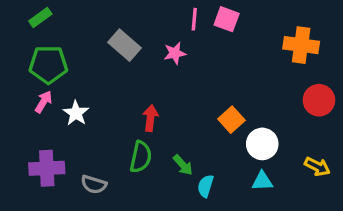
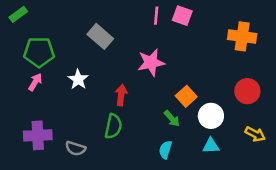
green rectangle: (40, 18) -> (18, 14), moved
pink star: (175, 53) -> (151, 62), moved, size x1.5
red circle: (319, 100) -> (247, 91), moved
white star: (76, 113) -> (78, 79), moved
green arrow: (183, 165) -> (172, 118), moved

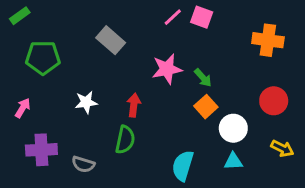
pink line: (156, 16) -> (173, 17), turned 42
white star: (78, 79) -> (86, 102), moved, turned 30
pink arrow: (35, 82) -> (23, 108), moved
green arrow: (172, 118) -> (203, 78), moved
cyan semicircle: (165, 150) -> (183, 166), size x1.5

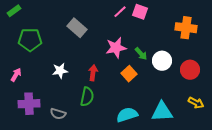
orange square: (206, 107) -> (129, 74), moved
white circle: (233, 128) -> (162, 61), moved
cyan triangle: (233, 161) -> (162, 112), size x1.6
cyan semicircle: (183, 166) -> (127, 115), turned 55

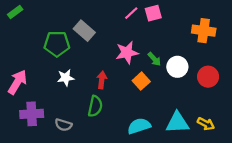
pink square: (140, 12) -> (153, 13), turned -35
green pentagon: (30, 40) -> (57, 44), moved
pink arrow: (16, 75) -> (17, 82), size x1.6
yellow arrow: (196, 103) -> (206, 124), moved

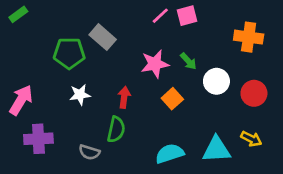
green arrow: (154, 59) -> (188, 61), moved
yellow arrow: (206, 124) -> (251, 139), moved
gray semicircle: (63, 125) -> (89, 152), moved

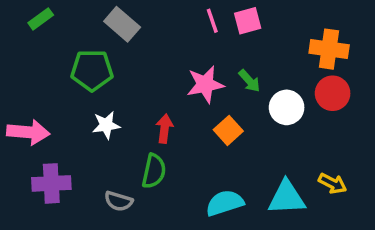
green rectangle: (18, 14) -> (41, 19), moved
pink line: (160, 16) -> (212, 21), turned -66
gray rectangle: (103, 37) -> (122, 24), moved
red circle: (254, 93) -> (333, 93), moved
pink arrow: (21, 100) -> (28, 132), turned 64

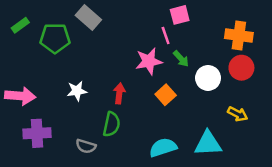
green rectangle: (41, 19) -> (20, 25), moved
pink line: (212, 21) -> (166, 36), moved
green pentagon: (92, 70) -> (55, 38), moved
yellow arrow: (333, 183) -> (238, 114), moved

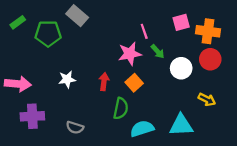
pink square: (180, 15) -> (181, 22), moved
orange square: (166, 95) -> (134, 83), moved
green semicircle: (112, 124) -> (121, 108), moved

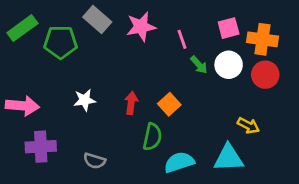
green rectangle: (18, 22) -> (22, 28), size x1.5
pink star: (130, 54) -> (141, 27), moved
white circle: (181, 68) -> (229, 65), moved
yellow arrow: (207, 100) -> (248, 125), moved

